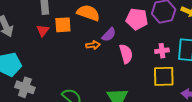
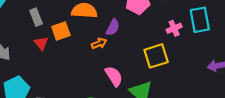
pink semicircle: (126, 54) -> (114, 76), moved
yellow square: (164, 76) -> (156, 56), moved

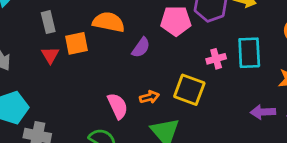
orange arrow: (99, 43) -> (149, 97), moved
yellow square: (156, 56) -> (189, 90), turned 30
pink semicircle: (114, 76) -> (118, 106), moved

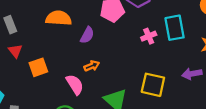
orange square: (77, 43) -> (38, 67), moved
yellow square: (189, 90) -> (153, 85), moved
orange arrow: (149, 97) -> (92, 66), moved

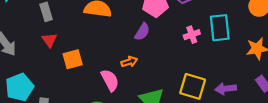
purple semicircle: (87, 35) -> (142, 32), moved
purple arrow: (192, 74) -> (226, 89), moved

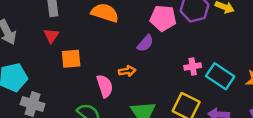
cyan rectangle: (220, 28) -> (220, 76), moved, turned -60
pink cross: (192, 35) -> (193, 67), moved

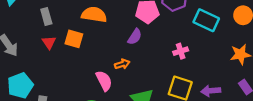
orange square: (71, 59) -> (74, 39), moved, turned 30
cyan rectangle: (220, 76) -> (206, 20), moved

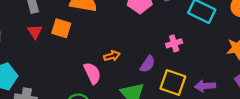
purple semicircle: (135, 37) -> (148, 64), moved

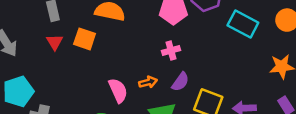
pink cross: (174, 43) -> (171, 50), moved
orange arrow: (112, 56) -> (148, 82), moved

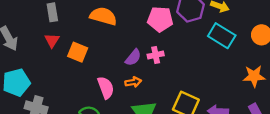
orange square: (85, 39) -> (78, 52), moved
purple semicircle: (180, 82) -> (133, 58), moved

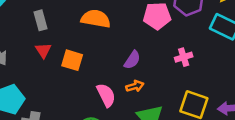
pink cross: (156, 55) -> (184, 57), moved

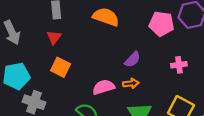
orange square: (72, 60) -> (61, 67), moved
pink semicircle: (106, 95) -> (104, 87), turned -90

